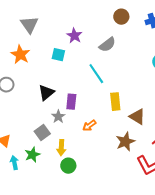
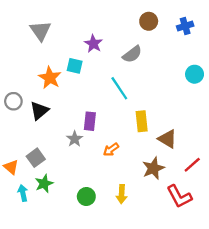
orange star: (20, 55) -> (50, 78), moved
black triangle: (46, 93) -> (39, 111), moved
gray square: (42, 133) -> (36, 158), moved
yellow arrow: (61, 148) -> (122, 194), moved

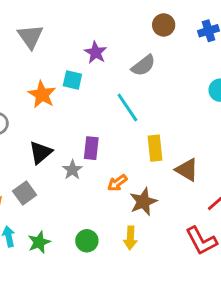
black triangle: (39, 111) -> (41, 152), moved
brown star: (153, 168) -> (143, 202), moved
green star: (44, 184) -> (39, 242), moved

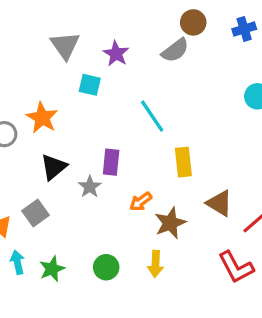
gray triangle: (30, 37) -> (65, 45), moved
gray semicircle: (143, 66) -> (175, 50), moved
orange star: (42, 94) -> (42, 118), moved
brown triangle: (187, 170) -> (220, 203), moved

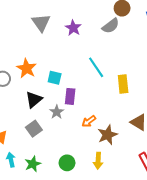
cyan square: (90, 85) -> (55, 78), moved
yellow rectangle: (183, 162) -> (123, 84), moved
gray square: (36, 213) -> (34, 129), moved

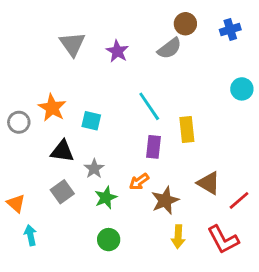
purple rectangle: (70, 96) -> (154, 147), moved
black triangle: (34, 100) -> (62, 151), turned 48
yellow arrow: (98, 161) -> (178, 237), moved
green star: (33, 164) -> (106, 198), moved

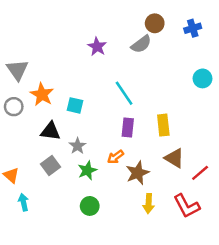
gray triangle: (72, 44) -> (17, 70), moved
yellow rectangle: (187, 129) -> (163, 125), moved

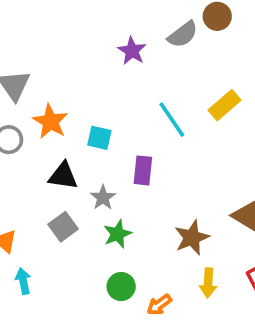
gray semicircle: (141, 44) -> (183, 34), moved
yellow rectangle: (163, 125) -> (224, 105), moved, turned 55
purple rectangle: (128, 128) -> (143, 170), moved
orange arrow: (115, 157) -> (159, 305), moved

